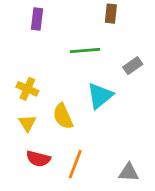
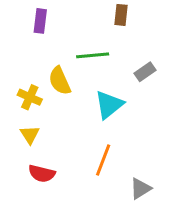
yellow semicircle: (63, 116) -> (60, 81), moved
orange line: (75, 164) -> (103, 160), moved
gray triangle: (129, 172) -> (140, 188), turned -35

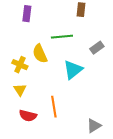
orange line: (103, 160) -> (54, 107), moved, turned -30

